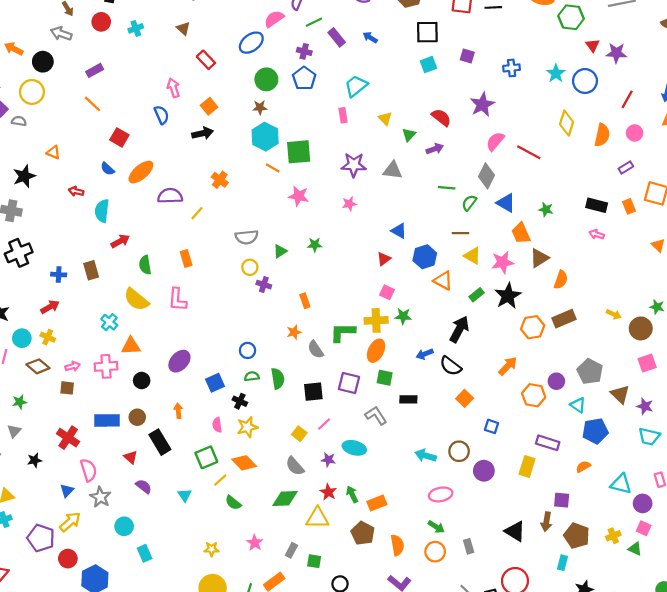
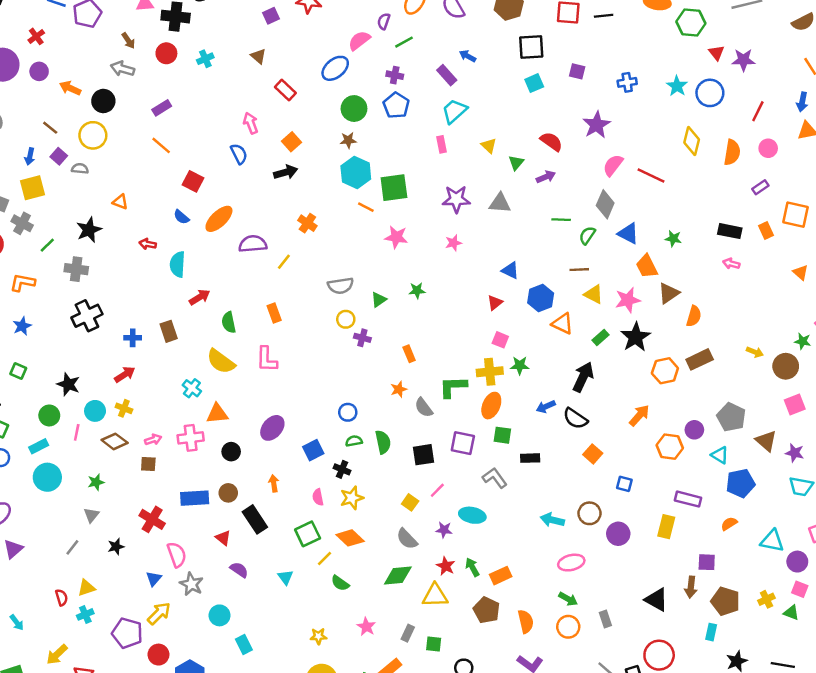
purple rectangle: (337, 37) -> (447, 75), moved

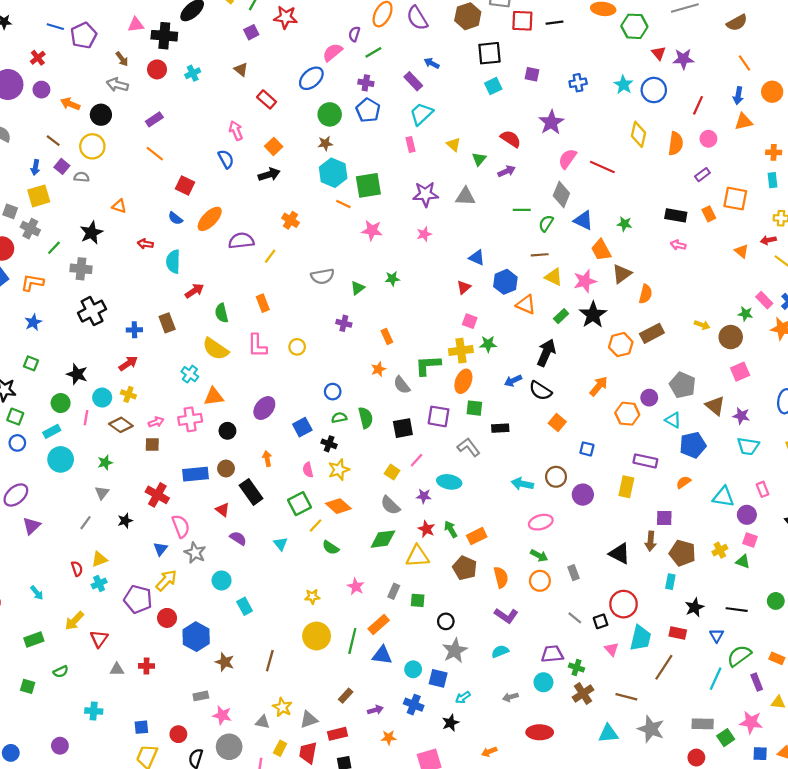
yellow circle: (346, 319) -> (297, 347), moved

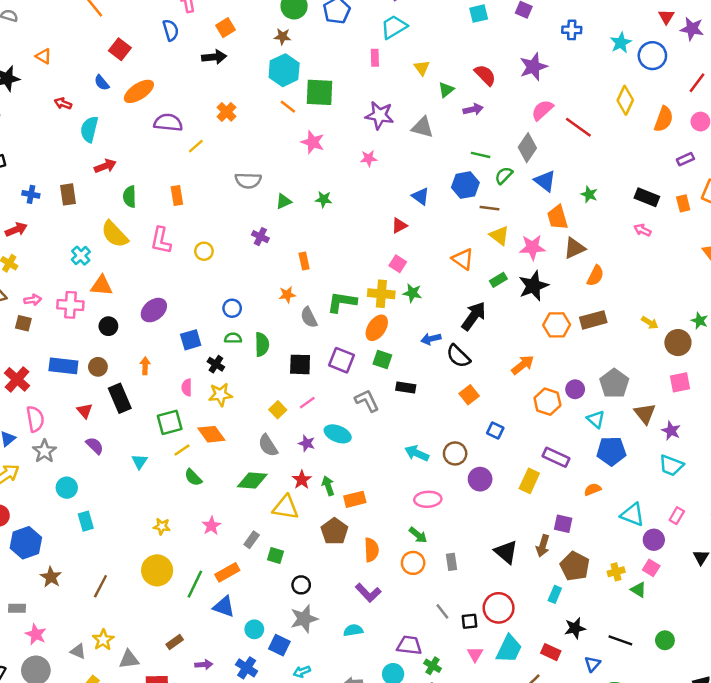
blue hexagon: (505, 282) -> (465, 185), moved
pink rectangle: (763, 489) -> (677, 516), turned 40

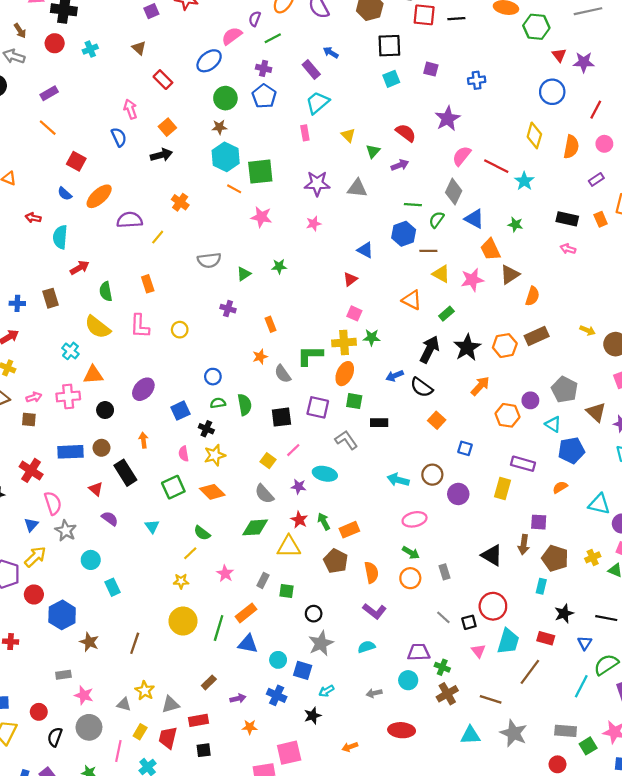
cyan star: (621, 43) -> (524, 181), moved
black star: (533, 286) -> (467, 347), moved
yellow line: (182, 450) -> (190, 553), moved

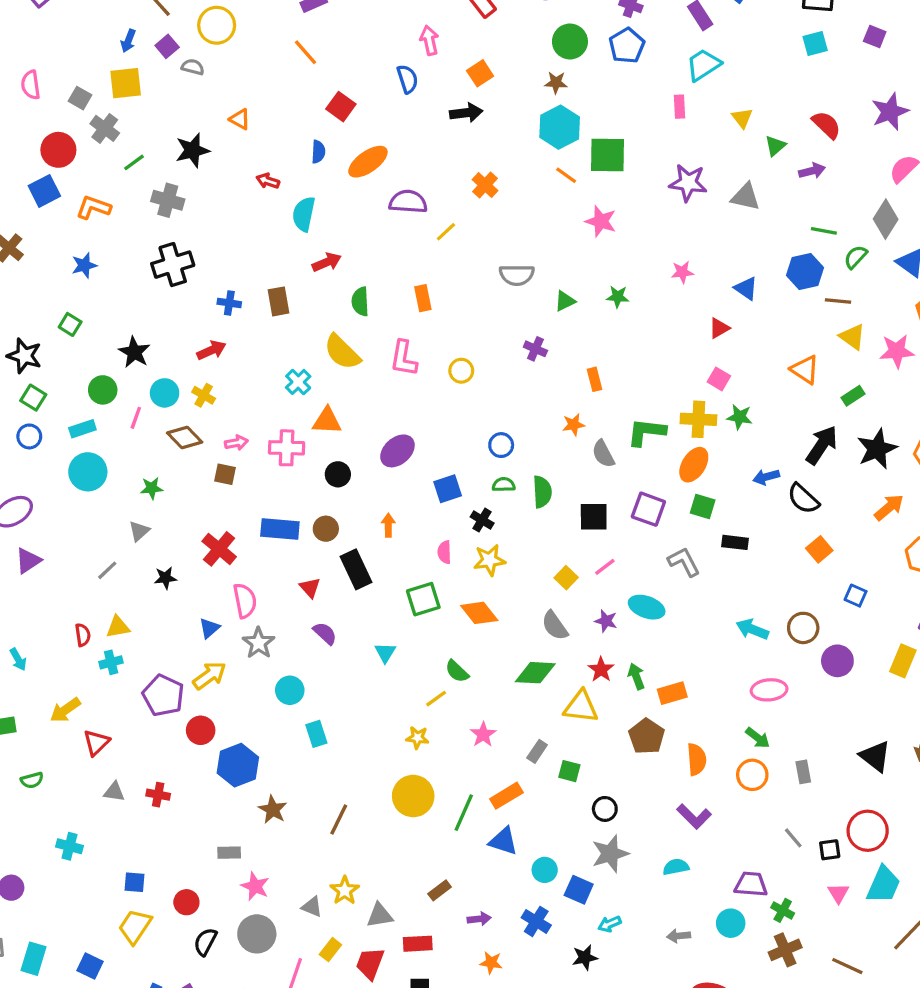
blue semicircle: (65, 194) -> (318, 152), turned -136
pink star: (314, 224) -> (682, 272), moved

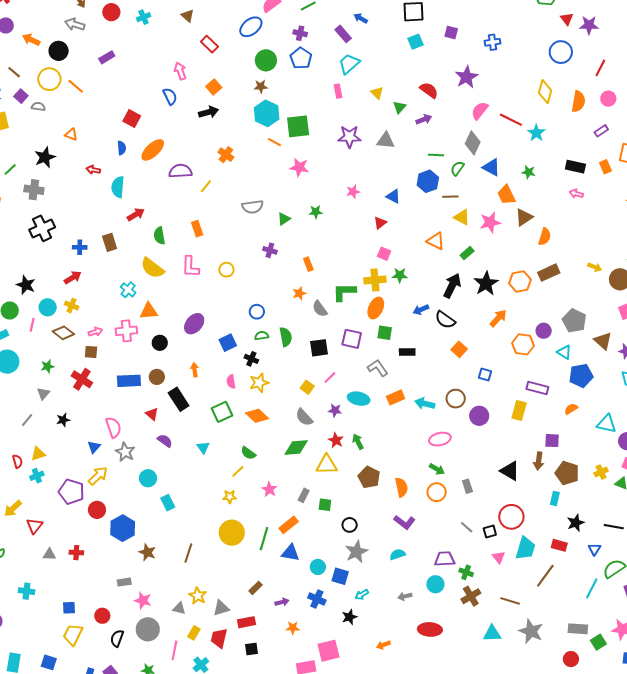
orange line: (305, 52) -> (76, 86), moved
red cross: (219, 549) -> (82, 379), moved
orange rectangle: (672, 693) -> (396, 397), moved

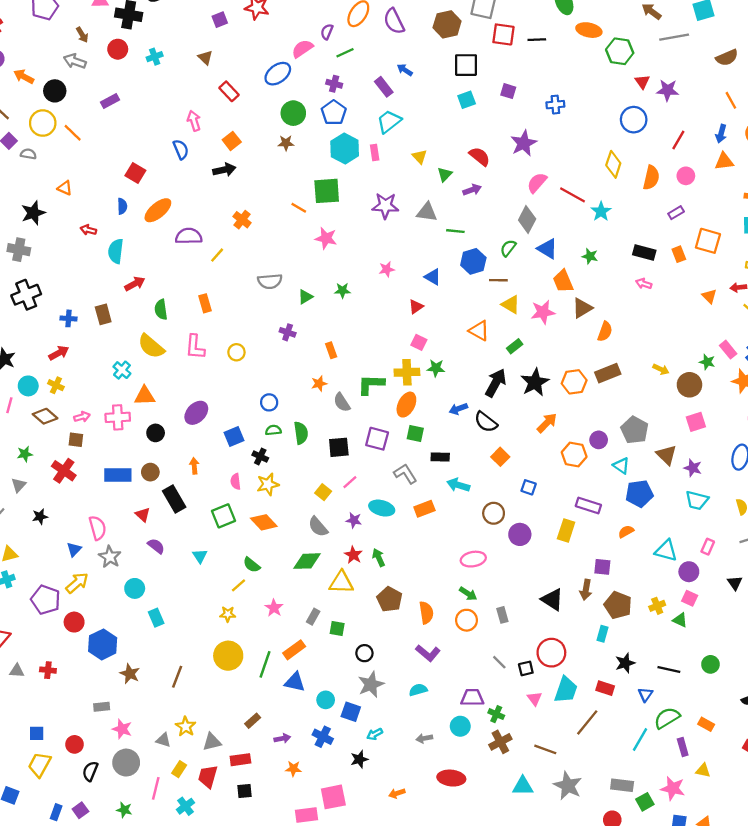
cyan hexagon: (267, 113) -> (345, 149), moved
green line: (436, 155) -> (455, 231), moved
cyan arrow: (425, 404) -> (458, 485), moved

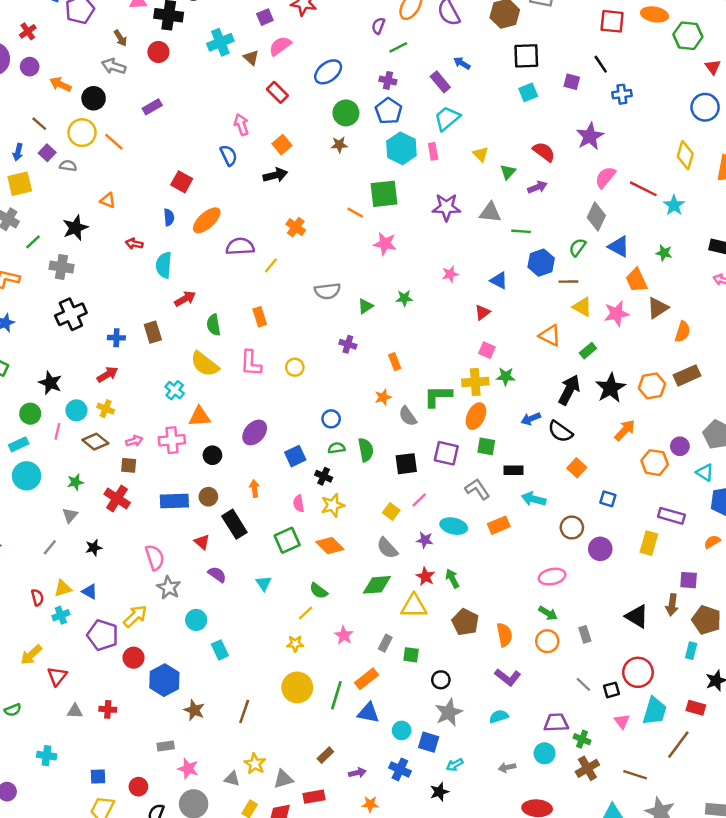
red square: (503, 34) -> (612, 21), moved
black line: (537, 40) -> (601, 64), moved, turned 60
pink semicircle: (302, 49) -> (280, 46), moved
cyan cross: (155, 57) -> (220, 42), moved, size x1.5
blue triangle: (74, 549) -> (90, 592), moved, turned -42

